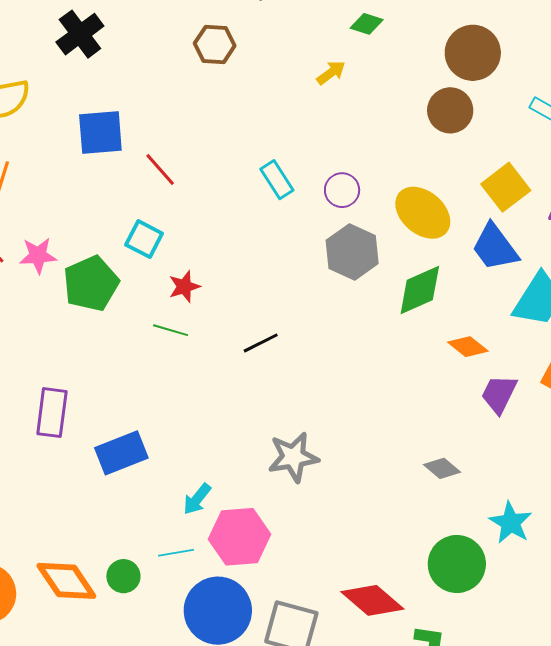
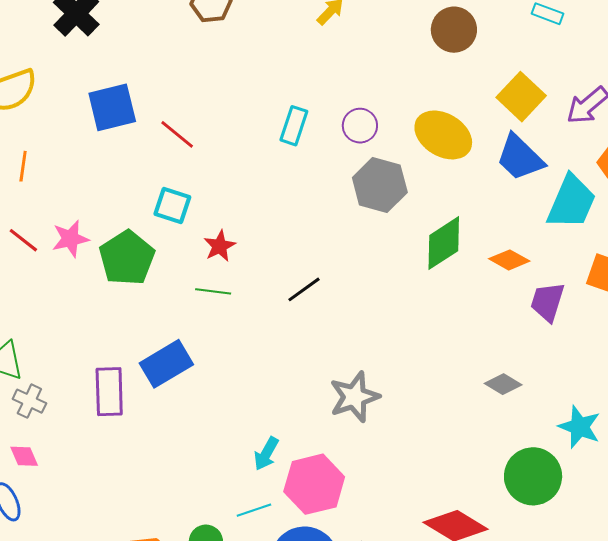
cyan rectangle: (277, 180) -> (294, 126), turned 60
green diamond: (420, 290) -> (444, 243), moved
blue rectangle: (121, 453) -> (166, 364), moved

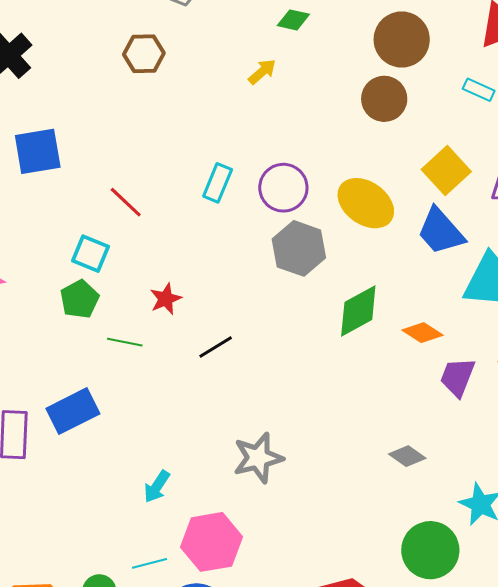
purple circle: (360, 126) -> (283, 188), size x1.4
red line: (177, 134) -> (126, 202), moved
red star: (220, 246) -> (166, 299), moved
green pentagon: (127, 258) -> (80, 299), moved, size x0.7
cyan arrow: (266, 454) -> (157, 487), moved

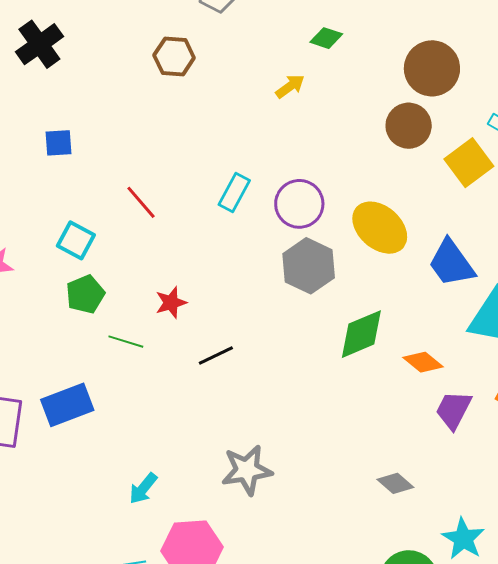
blue square: (38, 151) -> (59, 143), size x0.6
yellow square: (446, 170) -> (469, 163), moved
cyan square: (90, 254) -> (76, 240), moved

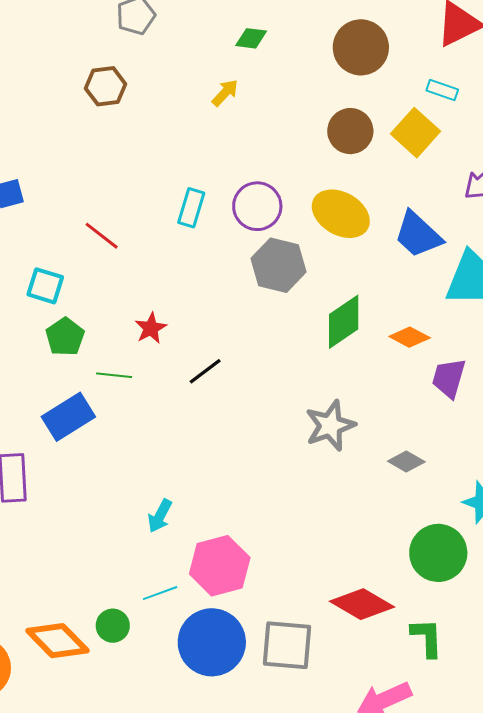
brown circle: (409, 126) -> (350, 131), moved
blue rectangle: (67, 405) -> (68, 417), moved
gray star: (247, 470) -> (330, 426), moved

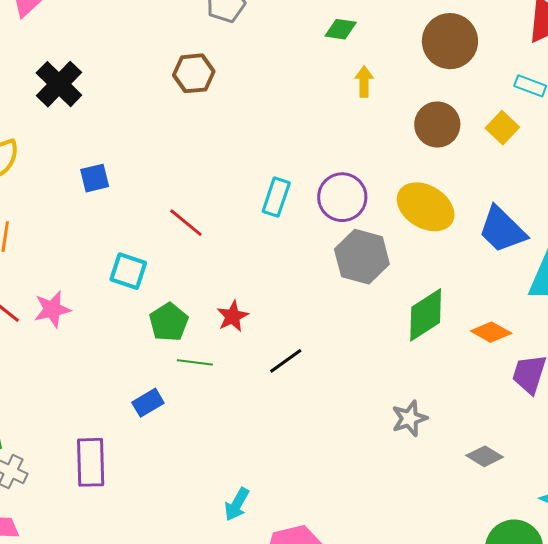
yellow arrow: (225, 93) -> (364, 82), moved, turned -44
yellow square: (416, 133) -> (502, 128), size x0.7
green pentagon: (65, 337) -> (169, 322), moved
blue rectangle: (68, 417) -> (148, 403), size x0.6
gray star: (330, 426) -> (409, 418), size x0.7

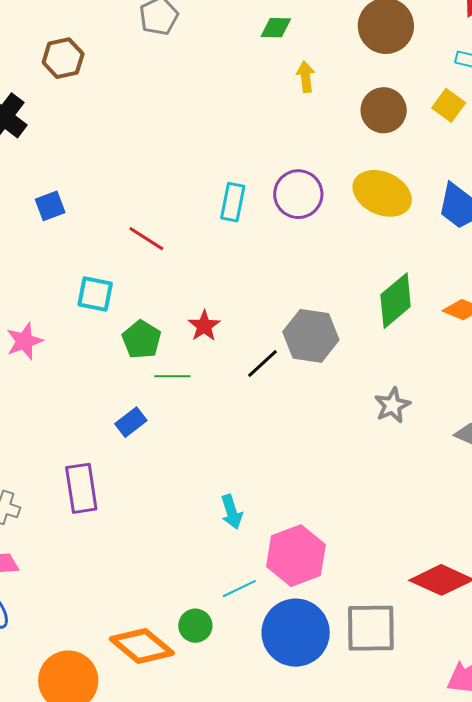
brown hexagon: (194, 73) -> (63, 58), moved
gray hexagon: (362, 257) -> (311, 336), moved
cyan arrow: (237, 504) -> (232, 512), turned -40

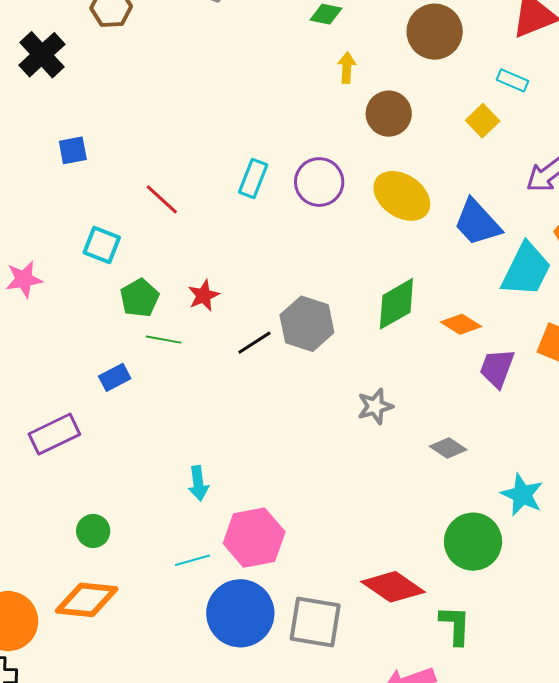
brown circle: (384, 110) -> (389, 114), moved
purple rectangle: (81, 488) -> (54, 434), turned 63
green circle: (195, 626) -> (93, 531), moved
orange diamond: (142, 646) -> (87, 600), turned -44

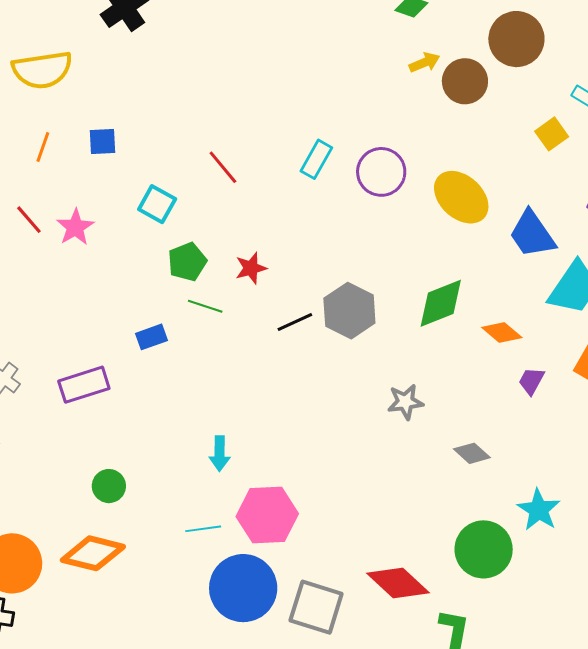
yellow arrow: (347, 68) -> (424, 62), turned 56
brown circle: (389, 114) -> (465, 81), moved
blue square: (73, 150) -> (102, 141), moved
pink star: (24, 279) -> (75, 227), turned -30
purple trapezoid: (497, 368) -> (531, 381), size x0.7

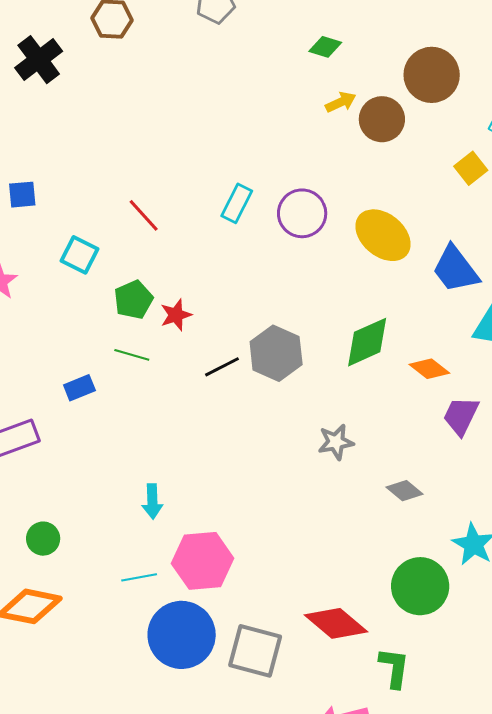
green pentagon: (187, 262) -> (133, 300), moved
purple trapezoid: (531, 381) -> (461, 416), size x1.4

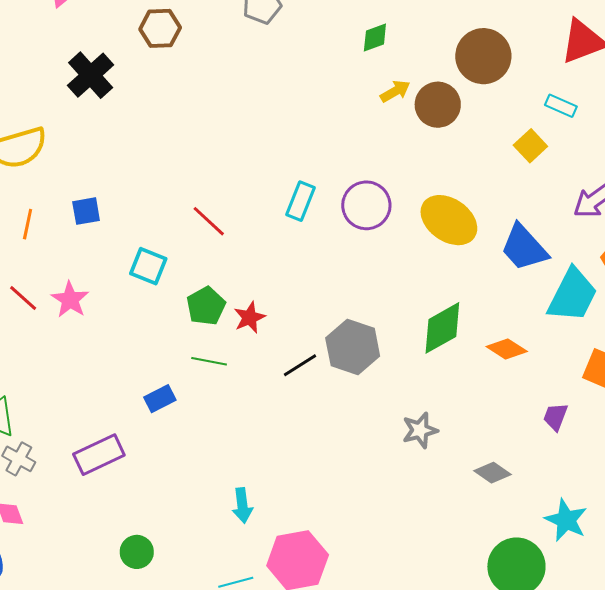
green diamond: (325, 47) -> (375, 38), turned -32
purple trapezoid: (461, 416) -> (555, 417), moved, size x0.7

